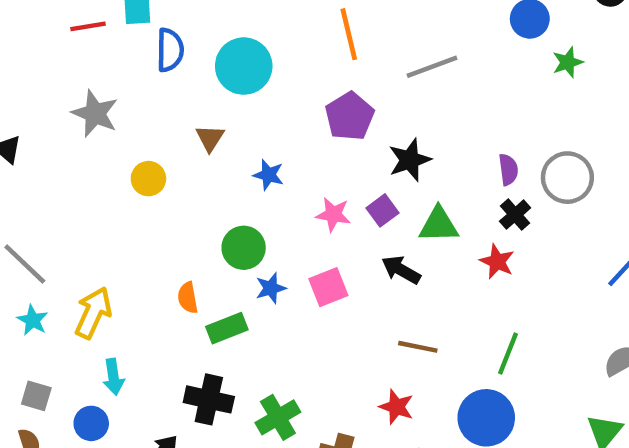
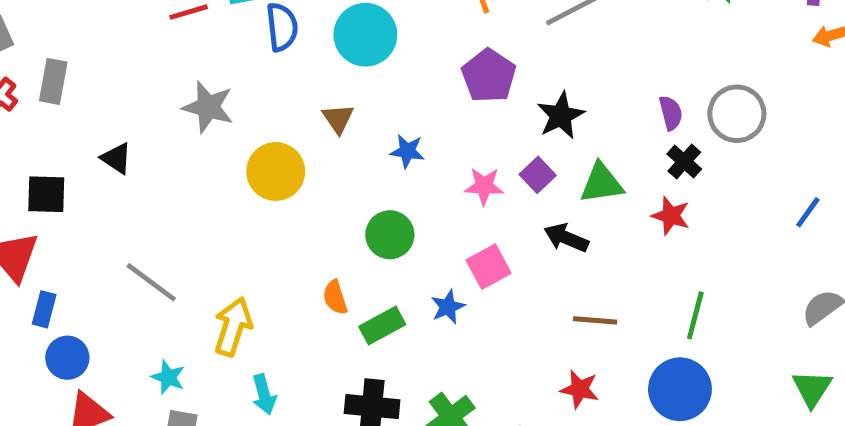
yellow circle: (148, 179) -> (276, 172), size x1.5
blue star: (271, 288) -> (448, 307), moved
cyan star: (33, 320) -> (168, 377), moved

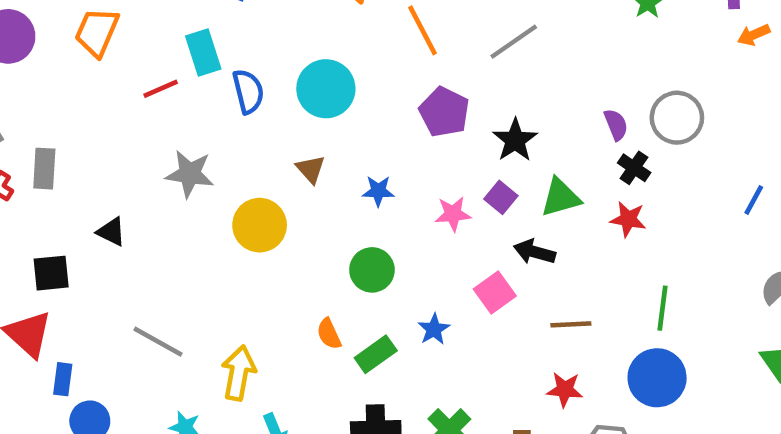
pink square: (489, 267) -> (495, 292), moved

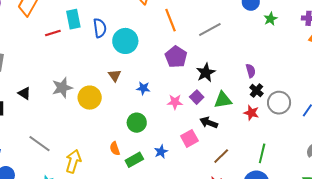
blue semicircle: (248, 91) -> (100, 28), moved
gray circle: (677, 118) -> (279, 103), moved
gray star: (190, 174) -> (62, 88), moved, turned -30
brown line: (571, 324) -> (221, 156), turned -48

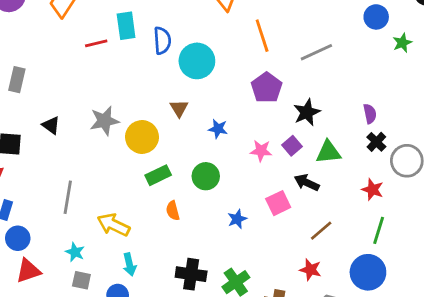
red star: (251, 113) -> (373, 190), moved
gray line: (40, 144) -> (68, 197), turned 60
green rectangle: (134, 160) -> (158, 175), moved
yellow arrow: (73, 161) -> (113, 225), turned -85

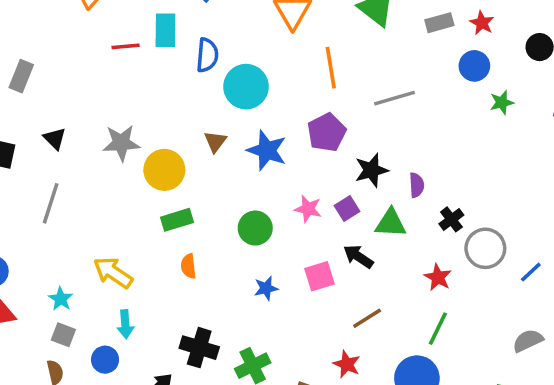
purple semicircle: (370, 114) -> (417, 185), moved
blue star: (218, 129) -> (267, 150), moved, size x1.6
green circle: (206, 176) -> (255, 228), moved
gray line: (68, 197) -> (51, 203), moved

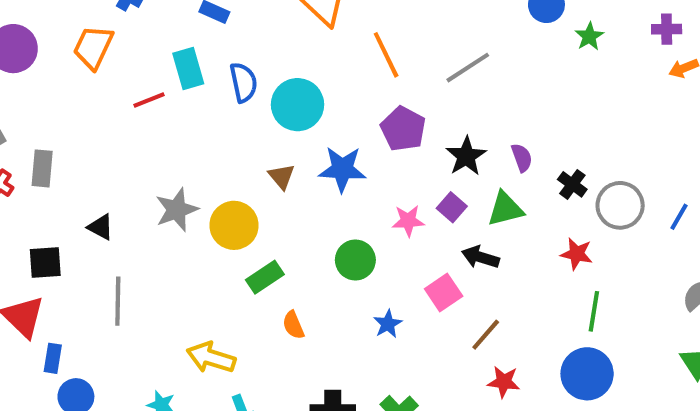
brown line: (367, 318) -> (486, 335), moved

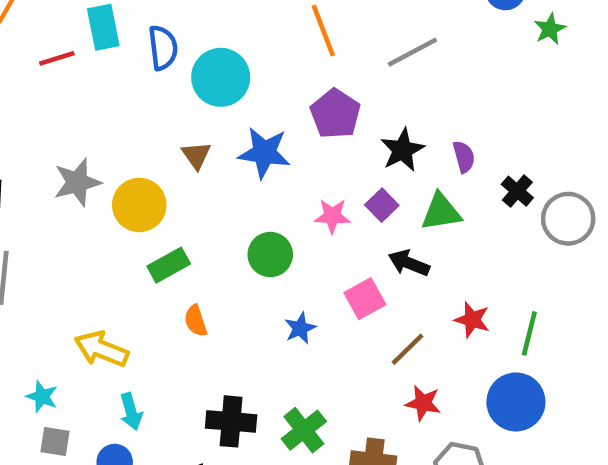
red star: (577, 254) -> (472, 320), moved

